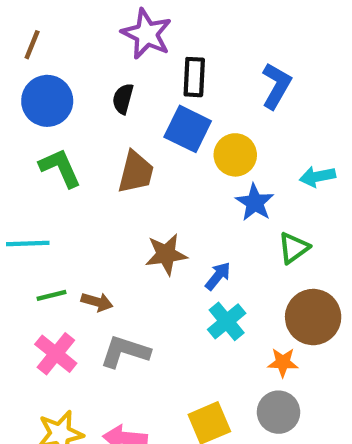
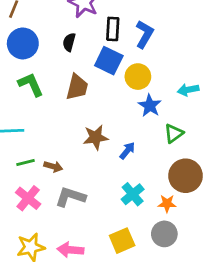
blue L-shape: (276, 86) -> (145, 34), moved
cyan cross: (227, 321) -> (133, 194), moved

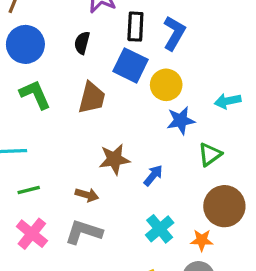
blue star: (150, 106) -> (181, 120), turned 30
brown arrow: (53, 166) -> (87, 195), moved

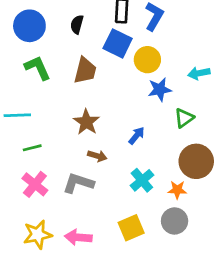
brown star: (114, 159) -> (86, 122), moved, turned -30
brown arrow: (87, 195) -> (97, 156), moved

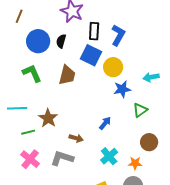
blue circle: (29, 26) -> (38, 41), moved
brown star: (86, 122) -> (48, 118), moved
brown circle: (196, 161) -> (149, 142), size x0.7

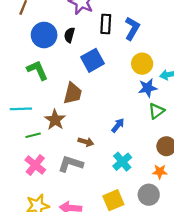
blue square: (91, 55) -> (93, 60), moved, turned 35
yellow circle: (113, 67) -> (142, 64), moved
brown trapezoid: (67, 75) -> (73, 93), moved
blue star: (122, 89) -> (148, 88), moved
orange star: (135, 163) -> (160, 172), moved

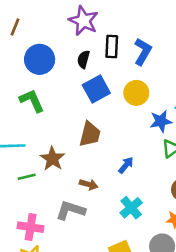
black semicircle: (69, 35) -> (83, 59), moved
yellow circle: (142, 64) -> (136, 93), moved
brown trapezoid: (73, 93) -> (90, 134), moved
pink cross: (35, 165) -> (31, 227), moved, turned -30

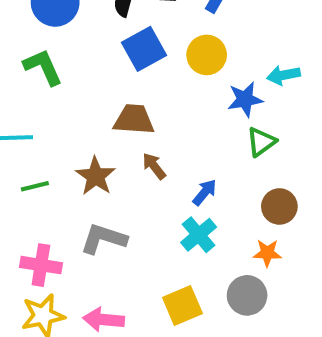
brown trapezoid: (90, 134) -> (134, 120), turned -100
brown star: (52, 159) -> (96, 176), moved
blue arrow: (126, 165) -> (205, 192), moved
brown arrow: (89, 184) -> (154, 166), moved, turned -144

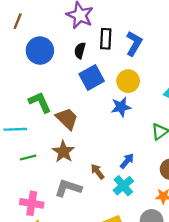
green L-shape: (43, 67) -> (40, 102), moved
blue star: (245, 99) -> (121, 107), moved
brown trapezoid: (134, 120) -> (67, 119), moved, turned 40
brown arrow: (154, 166) -> (98, 172), moved

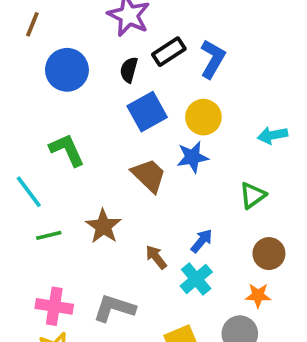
black rectangle: (106, 39) -> (169, 52), turned 54
brown trapezoid: (67, 119) -> (149, 175), moved
cyan line: (15, 129) -> (29, 192), turned 55
gray L-shape: (68, 188) -> (114, 308), moved

